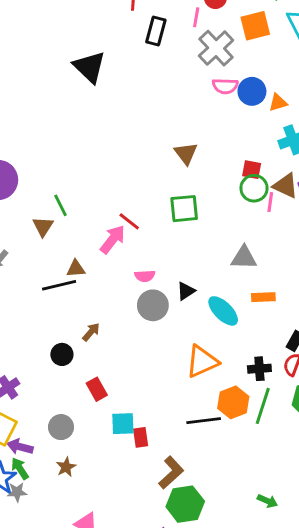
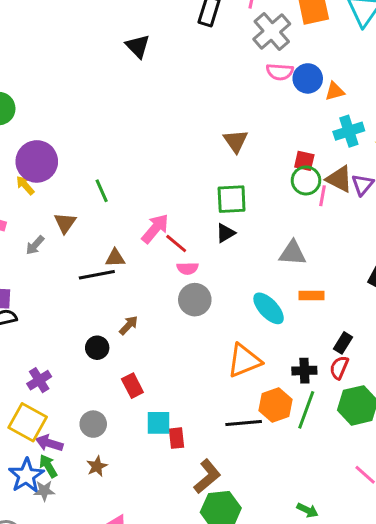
black triangle: (89, 67) -> (138, 46), size x0.7
red line: (129, 221) -> (176, 243), moved
brown triangle: (43, 226) -> (65, 223), moved
black triangle: (186, 291) -> (225, 233), moved

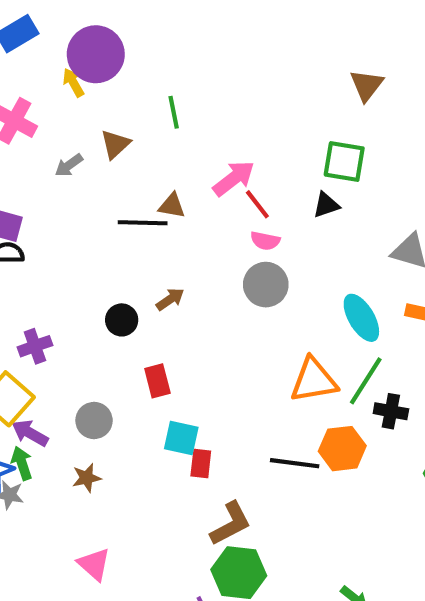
green line: (306, 410) -> (366, 381), moved

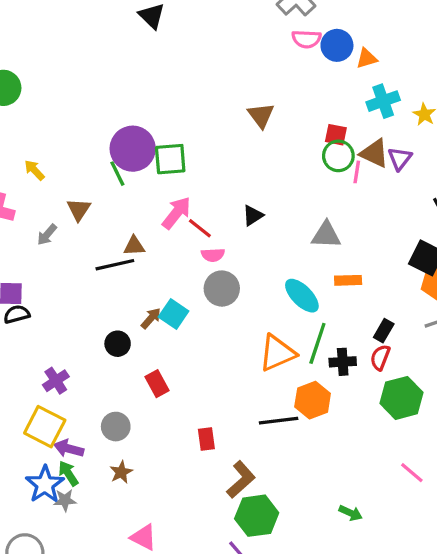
purple circle: (96, 54) -> (133, 149), moved
green square: (344, 161) -> (170, 159), moved
cyan square: (181, 438) -> (174, 314), moved, turned 36

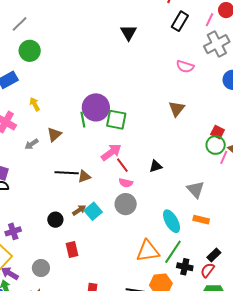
pink semicircle: (306, 39) -> (185, 66), moved
gray triangle: (326, 235) -> (196, 189), turned 30
brown triangle: (134, 246) -> (84, 177), moved, turned -32

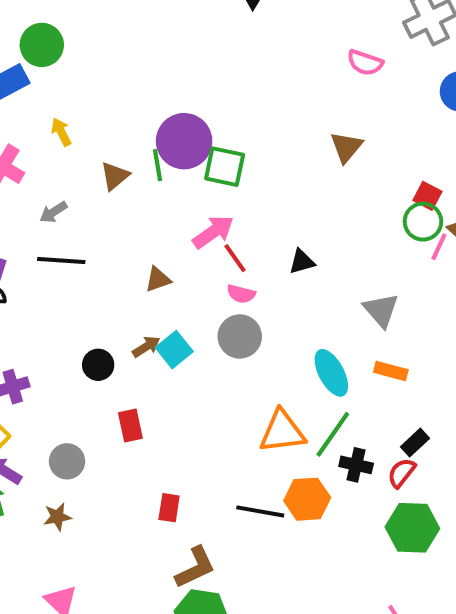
green circle: (30, 51) -> (42, 45), moved
brown triangle: (54, 134) -> (115, 176), moved
black line: (67, 173) -> (61, 260), moved

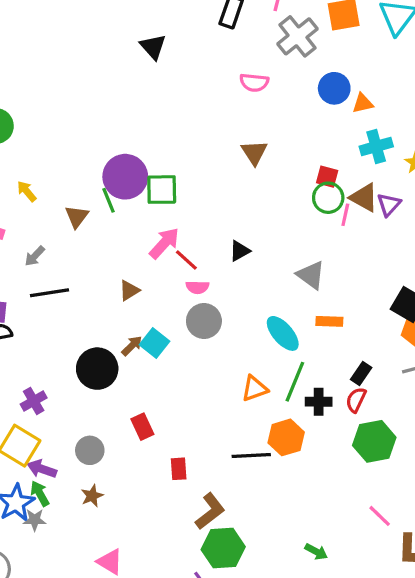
black circle: (98, 365) -> (97, 369), size x1.6
red rectangle: (130, 425) -> (142, 427), moved
orange triangle: (282, 432) -> (254, 389), size x0.7

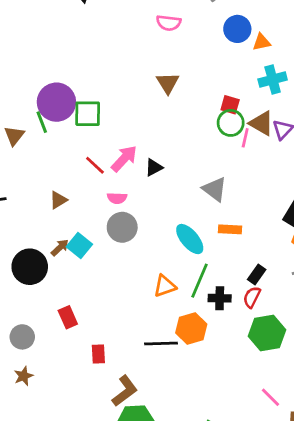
pink arrow: (164, 243) -> (124, 159), moved
red line: (186, 260) -> (95, 165), moved

